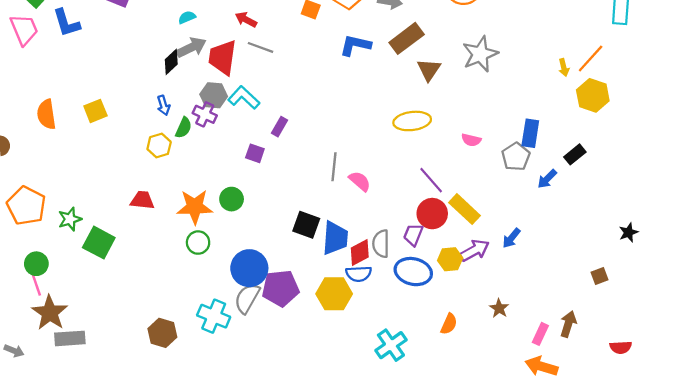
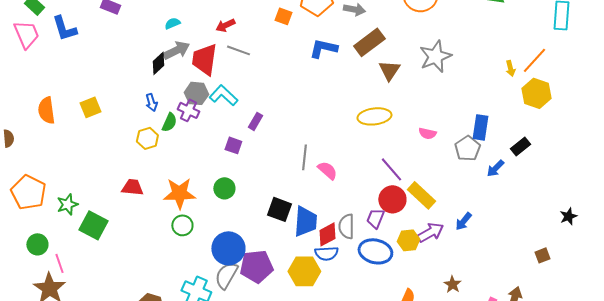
red arrow: (246, 20) -> (225, 25), turned -54
green circle: (232, 199) -> (224, 188), moved
pink line: (36, 285) -> (59, 263), moved

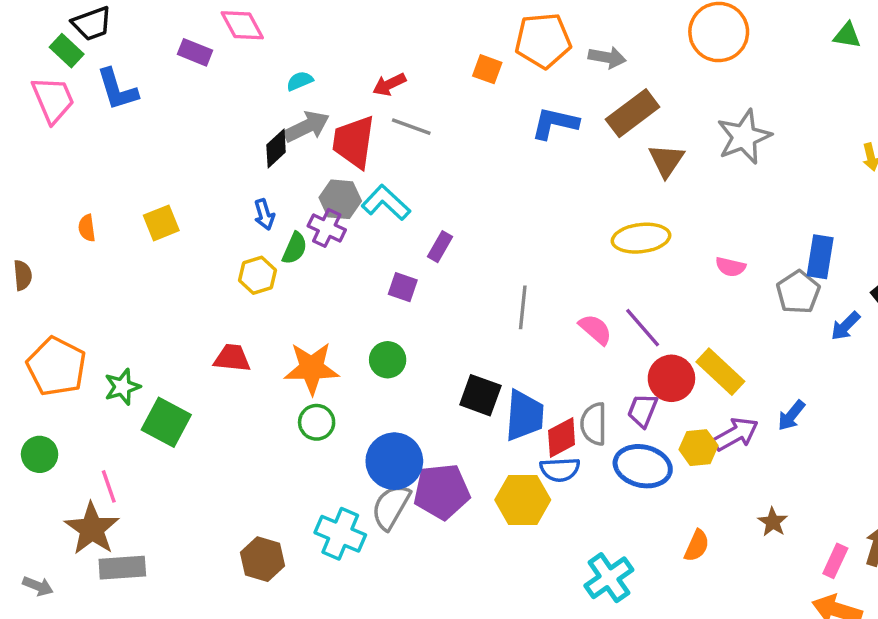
orange semicircle: (46, 110) -> (87, 228), size x0.6
purple line: (391, 169) -> (643, 328), moved
pink semicircle: (327, 170) -> (595, 329), moved
green circle: (37, 244) -> (40, 454), moved

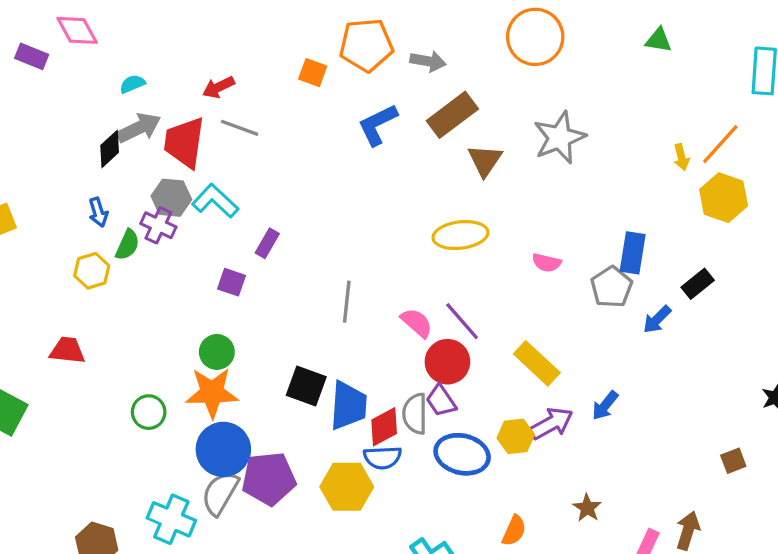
blue L-shape: (555, 123) -> (378, 125), turned -39
orange star: (312, 368) -> (212, 393), moved
red circle: (671, 378) -> (447, 362), moved
purple trapezoid: (643, 410) -> (441, 401), moved, turned -56

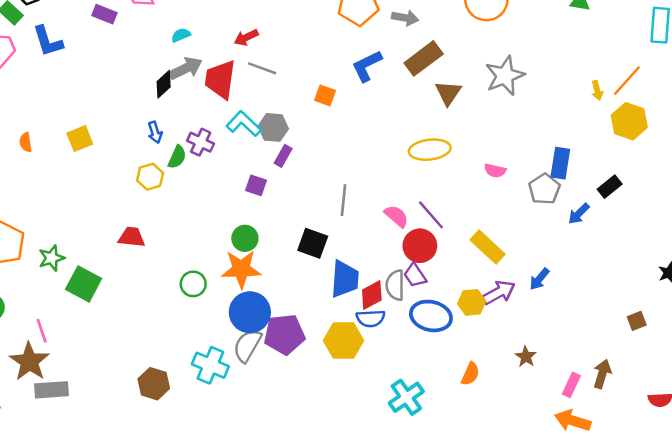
orange square: (313, 73) -> (325, 95), moved
gray hexagon: (171, 198) -> (273, 127), moved
black square: (306, 386) -> (313, 243), moved

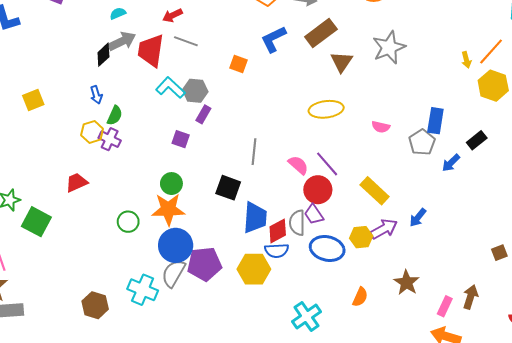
purple cross: (201, 142) -> (110, 139), moved
red trapezoid: (132, 237) -> (77, 183), turned -30
brown star: (526, 357) -> (407, 283), size x1.4

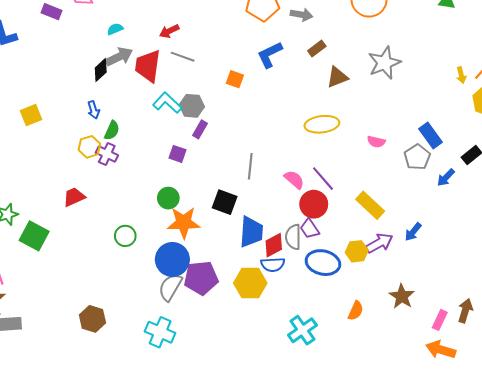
brown rectangle: (321, 33) -> (317, 48), size x0.6
brown triangle: (342, 62) -> (337, 77), turned 35
blue rectangle: (435, 121) -> (430, 136), turned -45
orange star: (168, 209) -> (184, 223), moved
cyan cross: (143, 290) -> (160, 332), moved

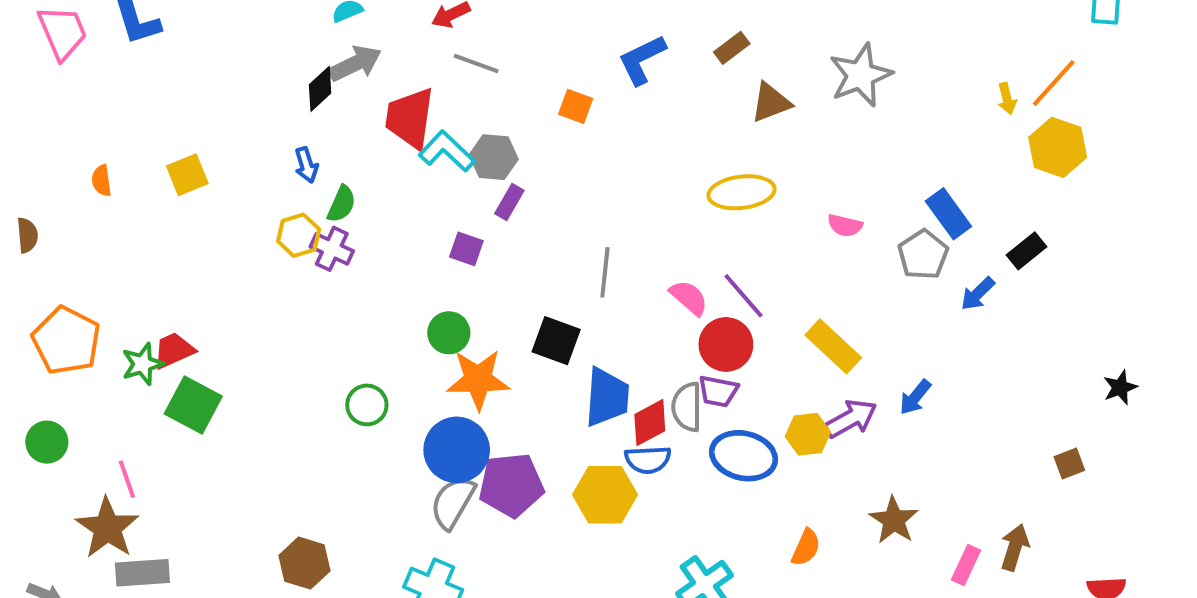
red trapezoid: (148, 66) -> (410, 118), moved
red trapezoid: (74, 197) -> (174, 350), moved
purple trapezoid: (310, 229) -> (718, 391), turned -45

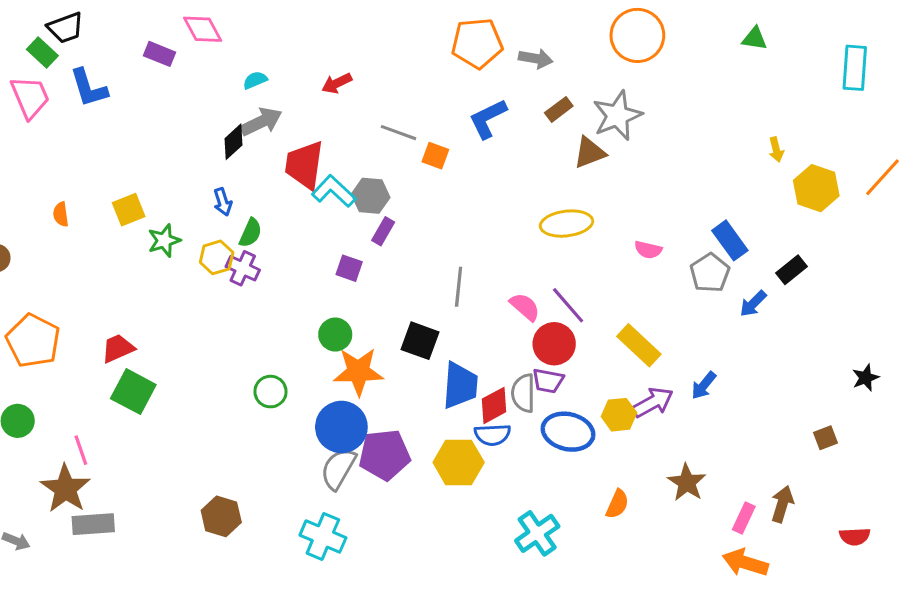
gray line: (476, 63) -> (398, 133), moved
gray star: (861, 75) -> (617, 116), moved
orange line: (1054, 83) -> (883, 177), moved
green star: (142, 364) -> (164, 240), moved

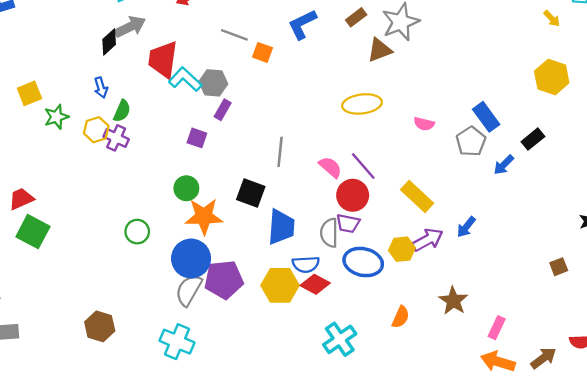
yellow arrow: (776, 150) -> (552, 18), moved, turned -30
red diamond: (494, 405) -> (315, 284), moved, turned 56
brown arrow: (782, 504) -> (543, 358), moved, turned 36

